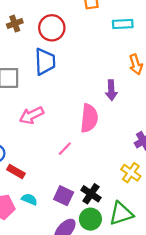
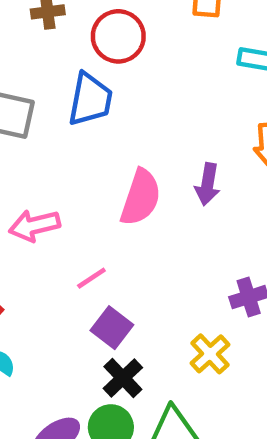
pink arrow: (32, 115) -> (34, 226), moved
pink semicircle: (89, 118) -> (141, 197), moved
purple square: (64, 196) -> (112, 328), moved

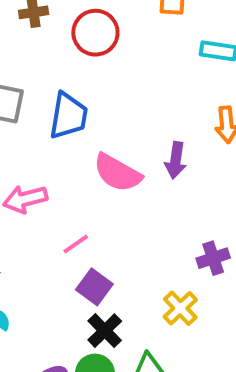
blue trapezoid: (90, 99) -> (68, 116), moved
pink semicircle: (141, 197) -> (117, 173), turned 102

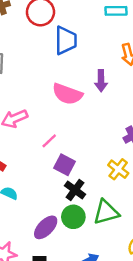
blue trapezoid: (68, 116) -> (66, 40), moved

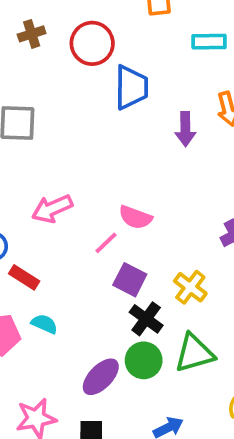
purple arrow: (101, 81) -> (185, 129), moved
pink semicircle: (67, 94) -> (135, 217), moved, size x0.7
yellow cross: (118, 169) -> (190, 287), moved

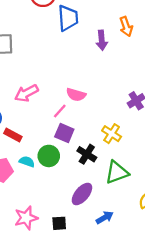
purple square: (130, 280) -> (64, 133), moved
green circle: (144, 360) -> (49, 156), moved
purple ellipse: (101, 377) -> (82, 194), moved

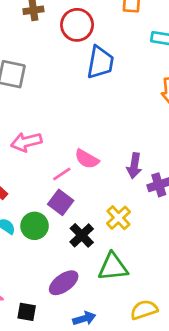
purple arrow: (102, 40) -> (134, 166), moved

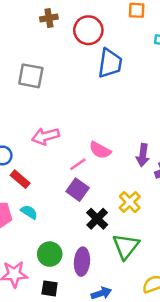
green circle: (35, 226) -> (50, 254), moved
green triangle: (113, 267) -> (126, 246), turned -44
purple ellipse: (64, 283) -> (82, 262), turned -48

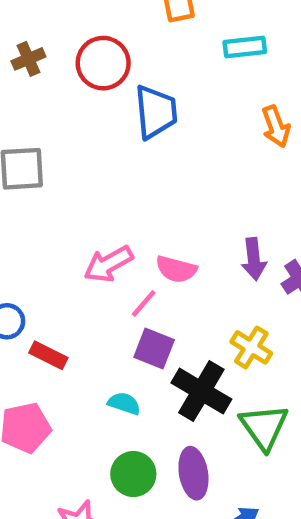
pink arrow: (45, 136) -> (108, 264), moved
cyan semicircle: (29, 212) -> (124, 403), moved
black cross: (97, 219) -> (201, 391), size x1.4

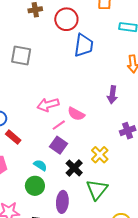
purple arrow: (254, 259) -> (112, 95), moved
black cross: (201, 391) -> (74, 168), size x0.7
green circle: (133, 474) -> (35, 186), moved

